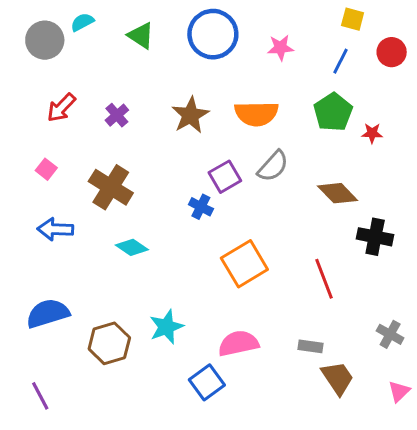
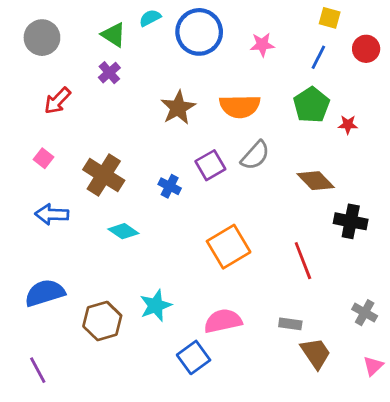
cyan semicircle: (82, 22) -> (150, 18), moved
green triangle: (141, 36) -> (114, 35), moved
purple cross: (117, 115) -> (109, 73), moved
blue cross: (201, 207) -> (170, 186), moved

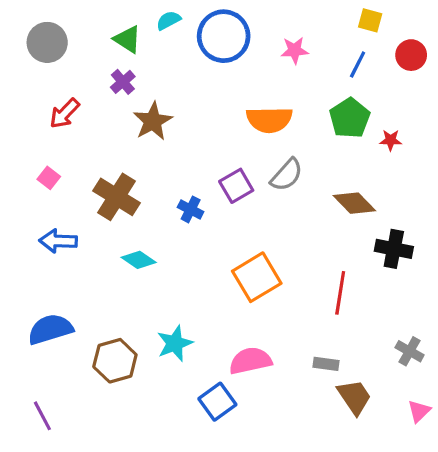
brown star: (178, 108) -> (153, 121), moved
red line: (303, 261) -> (340, 293), turned 30

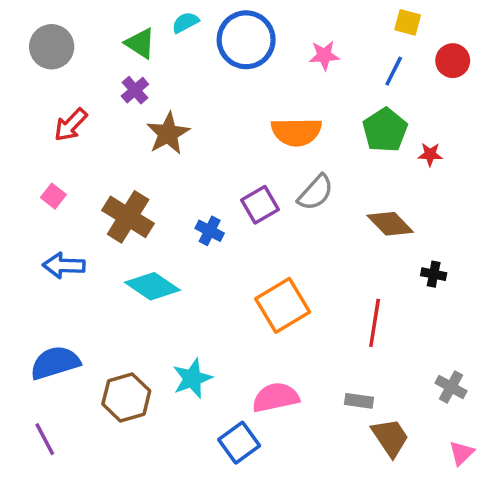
black cross: (394, 249) -> (434, 274), size x0.6
cyan diamond: (139, 260) -> (152, 286), size x1.4
purple line: (42, 416) -> (45, 439), moved

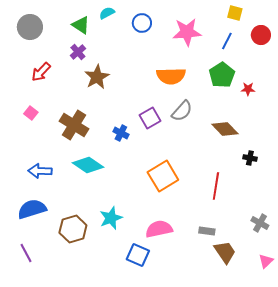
blue circle: (246, 40) -> (142, 23), size x0.6
pink star: (324, 55) -> (187, 32), size x1.6
blue arrow: (64, 265) -> (40, 171), moved
blue square: (239, 443) -> (138, 255), turned -30

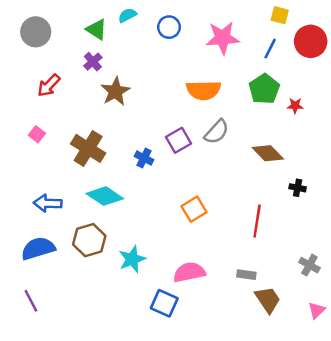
red circle: (261, 35) -> (311, 41), size x1.4
orange square: (163, 176) -> (194, 209), size x0.7
brown hexagon: (73, 229) -> (89, 240), moved

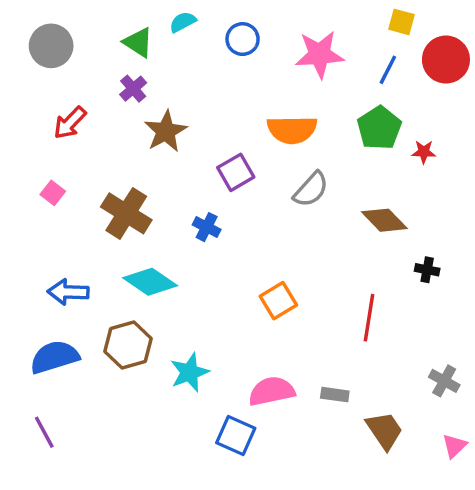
purple square: (179, 140) -> (236, 172), moved
gray rectangle: (246, 275) -> (335, 395), moved

